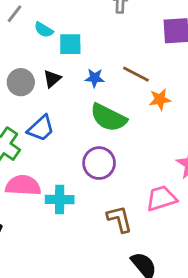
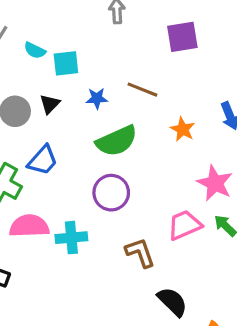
orange star: (160, 99) -> (183, 129), moved, turned -30
green semicircle: (108, 118) -> (117, 141), turned -45

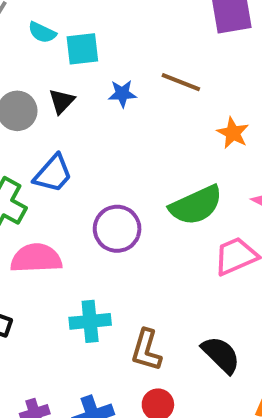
green semicircle: (117, 141) -> (196, 205), moved
purple circle: (111, 193) -> (117, 229), moved
cyan cross: (71, 238) -> (90, 321), moved
brown L-shape: (140, 253) -> (146, 350), moved, turned -144

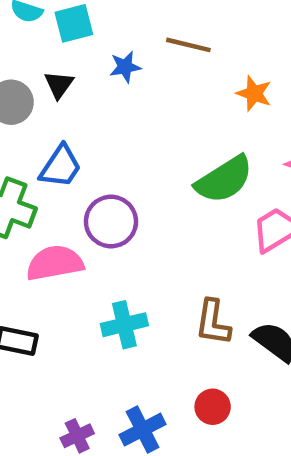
purple circle: (117, 229) -> (111, 222), moved
brown L-shape: (146, 350) -> (213, 322), moved

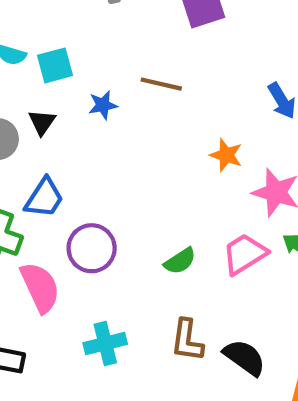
orange star: (254, 93) -> (226, 155), moved
green semicircle: (224, 179) -> (180, 261), moved, size x0.6
pink semicircle: (55, 263) -> (40, 287), turned 76

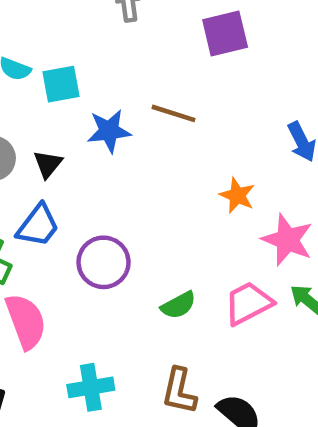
blue star: (103, 105) -> (109, 131), size x1.4
black triangle: (42, 122) -> (48, 164), moved
purple circle: (92, 248) -> (104, 262), moved

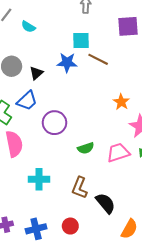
cyan square: (61, 84) -> (81, 41), moved

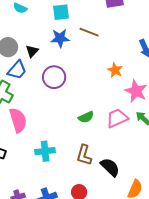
cyan square: (81, 41) -> (61, 12), moved
blue trapezoid: (27, 101) -> (17, 70), moved
purple circle: (54, 123) -> (54, 77), moved

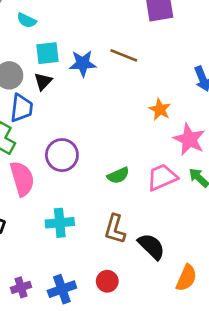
cyan square: (61, 12) -> (47, 53), moved
blue trapezoid: (17, 70) -> (21, 108), turned -35
purple circle: (54, 77) -> (62, 155), moved

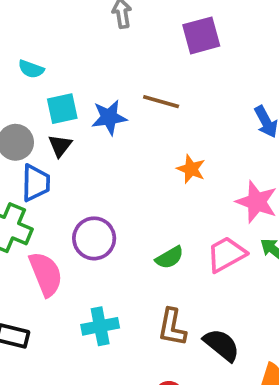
orange star: (160, 109) -> (191, 169), moved

